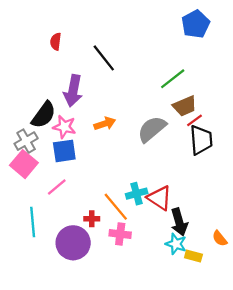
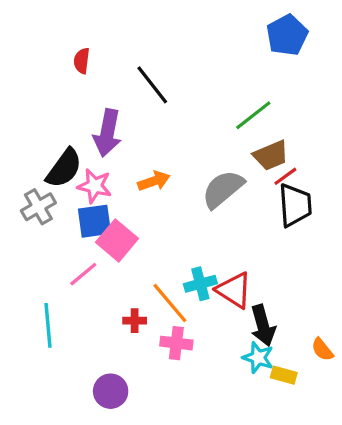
pink square: (24, 164) -> (117, 240), moved
purple circle: (73, 243) -> (111, 391), moved, size x0.7

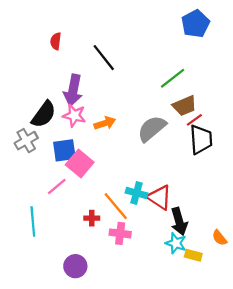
pink star: (95, 186) -> (74, 115), moved
cyan cross: (200, 284) -> (137, 193), turned 30

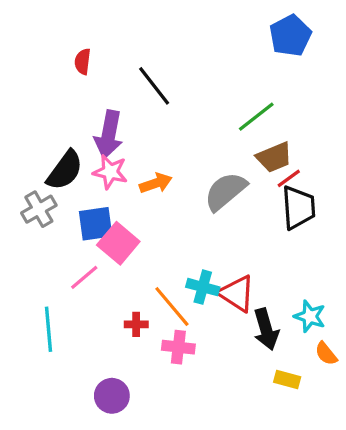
cyan star: (176, 243) -> (310, 316), moved

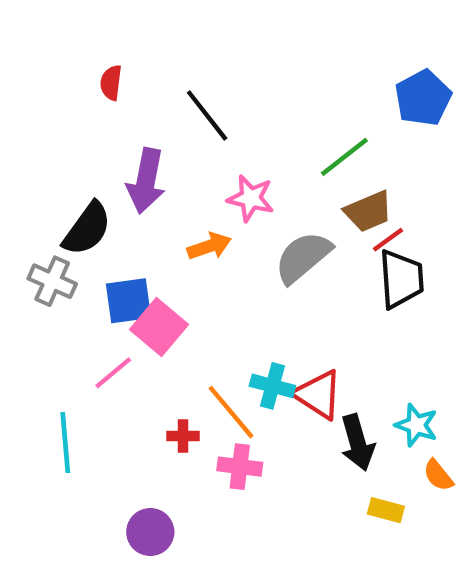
blue pentagon: (290, 36) -> (423, 98), moved
pink star: (110, 172) -> (251, 198), moved
gray cross: (39, 209) -> (52, 281), turned -36

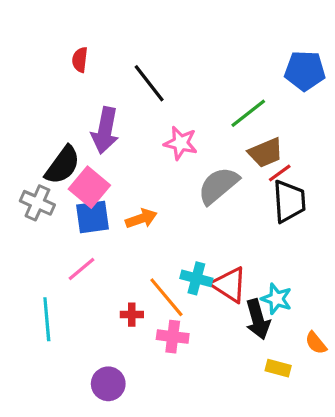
blue pentagon: (423, 98) -> (305, 71), turned 30
orange arrow: (209, 246) -> (141, 219), moved
pink square: (159, 327) -> (89, 187), moved
cyan star: (416, 425) -> (277, 299), moved

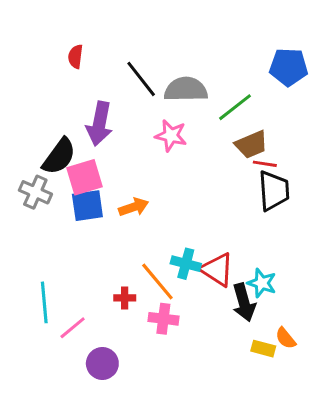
red line: (280, 173) -> (265, 164), turned 45
gray semicircle: (218, 186) -> (186, 89), moved, turned 39
pink square: (89, 187) -> (84, 177), turned 33
pink line: (81, 269) -> (73, 328), moved
orange semicircle: (316, 343) -> (286, 338), moved

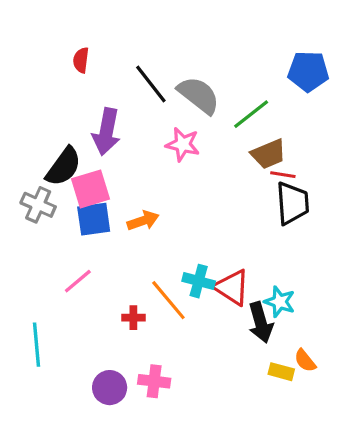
gray semicircle: (186, 89) -> (199, 95), turned 39
cyan line: (44, 302) -> (36, 345), moved
pink cross: (163, 319) -> (154, 381), moved
pink line: (73, 328) -> (78, 281), moved

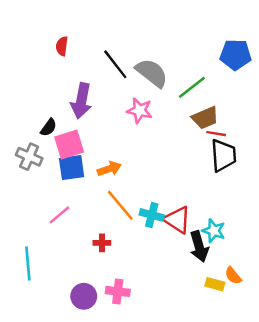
black semicircle: (64, 167) -> (49, 127), size x0.6
orange line: (168, 300) -> (120, 205), moved

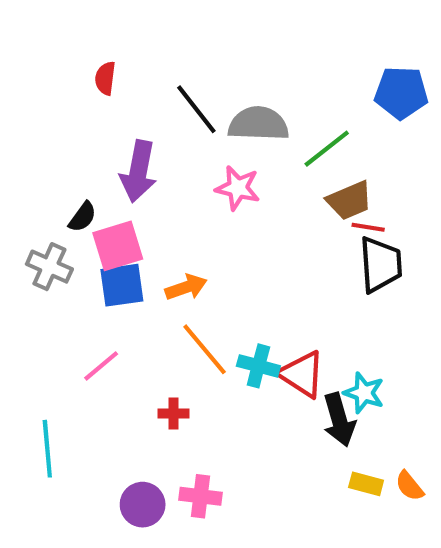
gray semicircle: (152, 73) -> (258, 124), turned -36
orange semicircle: (233, 276) -> (409, 486), moved

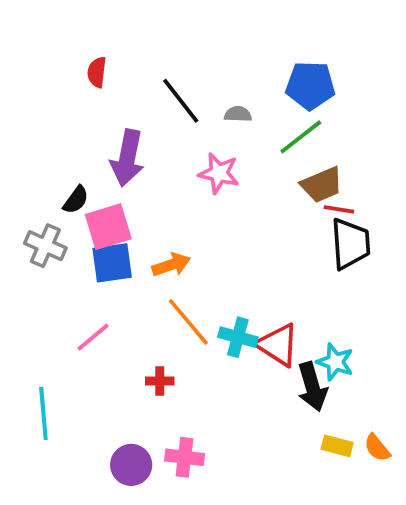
blue pentagon: (401, 93) -> (310, 86), moved
gray semicircle: (258, 124) -> (238, 114), size x0.5

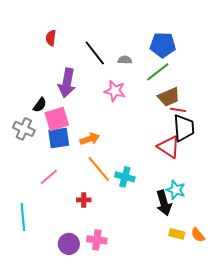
red triangle: (278, 345) -> (169, 147), moved

